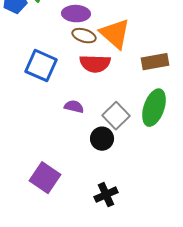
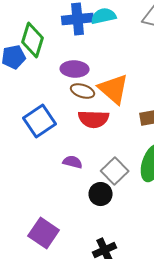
blue square: (41, 66) -> (40, 121), turned 32

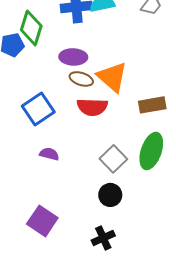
purple semicircle: (73, 162) -> (49, 154), moved
black circle: (101, 194) -> (110, 195), moved

